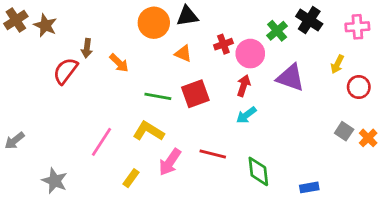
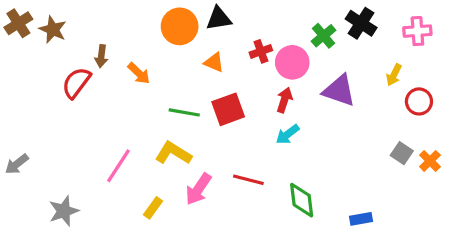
gray star: (55, 181) -> (64, 211), turned 30

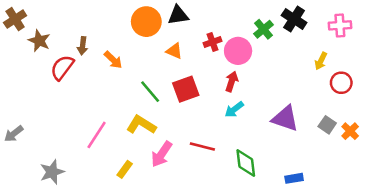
brown star: (53, 30) -> (39, 41), moved
purple triangle: (339, 91) -> (285, 118), moved
green line: (184, 112) -> (150, 92), turned 40

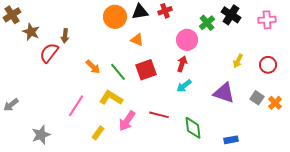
red cross: (213, 42) -> (165, 11), moved
orange arrow: (113, 60) -> (93, 67), moved
yellow arrow: (321, 61) -> (238, 61), moved

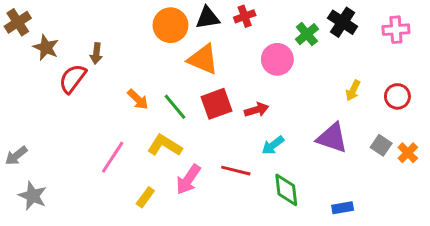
orange triangle: (137, 40) -> (203, 59), size x1.6
red arrow: (182, 64) -> (257, 110), moved, turned 56
cyan arrow: (184, 86) -> (273, 145), moved
gray star: (41, 135) -> (33, 196), moved, turned -30

